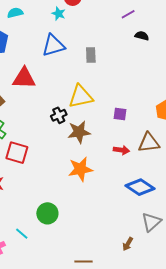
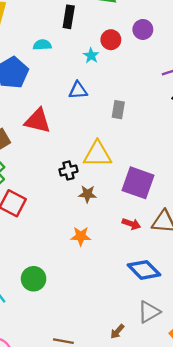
blue triangle: (53, 45) -> (78, 90), size x0.7
purple square: (120, 114) -> (138, 183), size x2.0
brown star: (79, 132) -> (87, 194), size x0.7
orange star: (80, 169) -> (81, 236), size x0.7

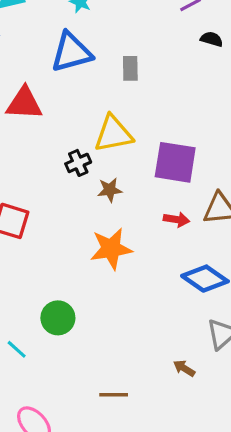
blue triangle: (78, 90) -> (71, 52), size x1.6
orange star: (81, 236) -> (111, 249), size x1.5
brown arrow: (117, 331) -> (184, 368), turned 91

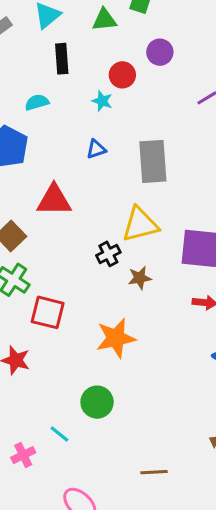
blue triangle: (71, 52) -> (96, 149), size x0.5
gray rectangle: (130, 68) -> (153, 161), size x1.8
orange star: (111, 249) -> (116, 338), moved

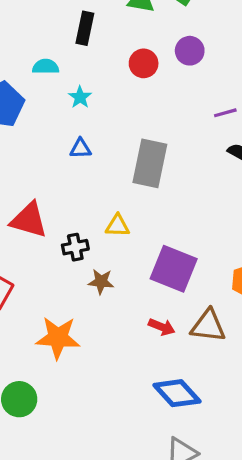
cyan star: (102, 101) -> (80, 97), moved
blue triangle: (96, 149) -> (80, 148), moved
red triangle: (54, 200) -> (29, 220), moved
yellow triangle: (140, 224) -> (118, 226), size x0.6

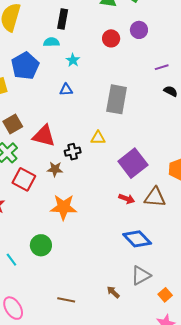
black rectangle: (85, 28) -> (63, 19), moved
blue triangle: (80, 148) -> (66, 90), moved
purple square: (174, 269) -> (133, 163), turned 32
brown star: (101, 282) -> (55, 169), moved

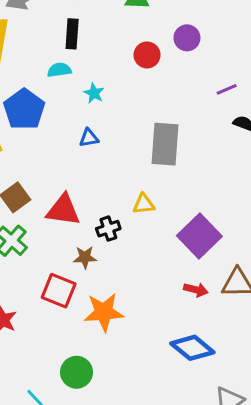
red square: (24, 179) -> (59, 291), moved
blue diamond: (137, 239) -> (192, 348), moved

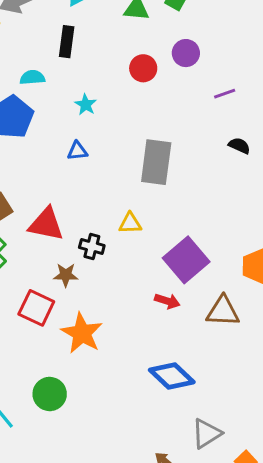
cyan semicircle: (59, 70) -> (32, 77), moved
purple line: (227, 89) -> (225, 94), moved
black cross: (108, 229) -> (92, 246), turned 30
red arrow: (196, 290) -> (167, 301), moved
orange star: (104, 312) -> (82, 333), turned 30

